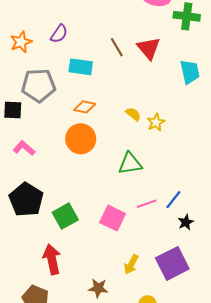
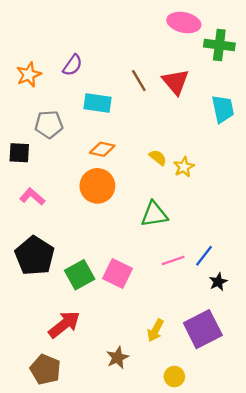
gray pentagon: (38, 85) -> (49, 124), size x0.7
pink square: (113, 218) -> (118, 274), moved
red arrow: (52, 259) -> (64, 324), turned 64
brown star: (98, 288) -> (118, 358), turned -30

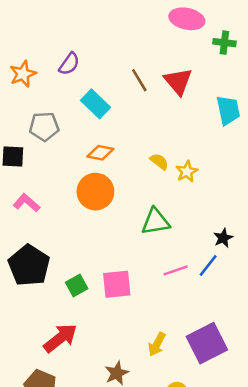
green cross: (219, 45) -> (224, 43), size x0.7
cyan rectangle: (97, 103) -> (95, 104), turned 36
pink square: (118, 274) -> (117, 284), turned -32
green square: (80, 275) -> (77, 285), size x0.7
black star: (218, 282) -> (223, 238), moved

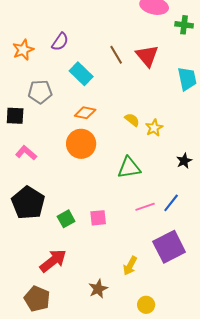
black star: (223, 238) -> (184, 161), moved
pink square: (117, 284) -> (98, 218), size x0.7
purple square: (207, 343) -> (169, 247), moved

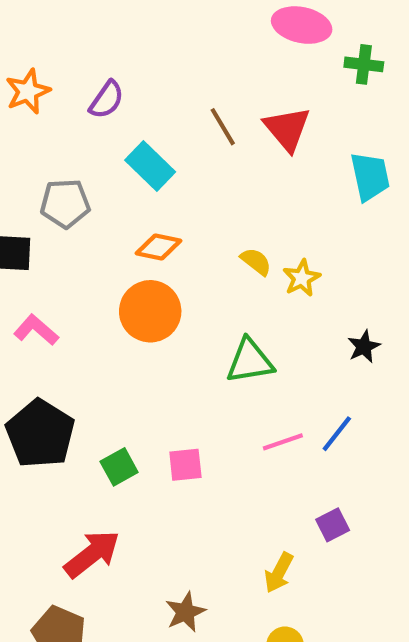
orange star: (23, 50) -> (28, 91), moved
purple square: (169, 247) -> (333, 525), size x0.5
yellow arrow: (130, 266) -> (279, 573), moved

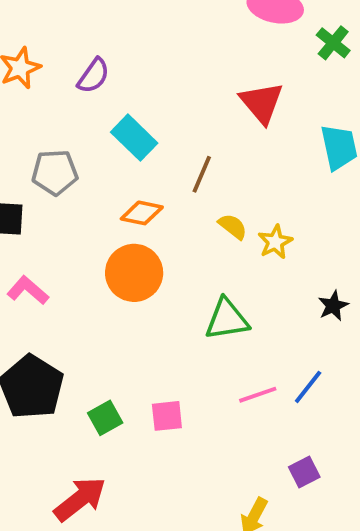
green cross: (364, 64) -> (333, 43), turned 32
brown line: (223, 127) -> (202, 174), moved, turned 54

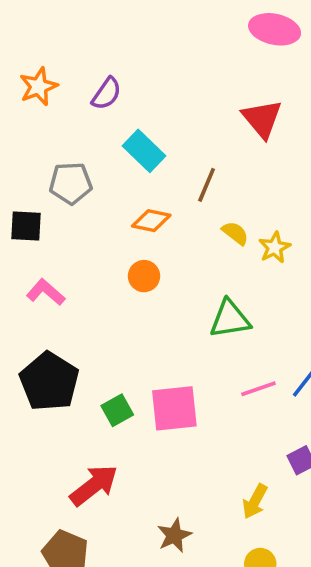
orange circle: (134, 273) -> (144, 276), size x0.6
pink square: (167, 416) -> (174, 408), size x1.6

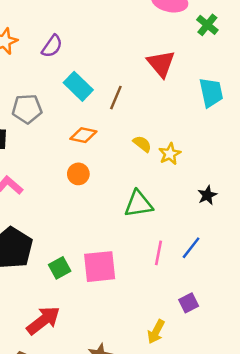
brown line: (207, 185) -> (116, 98), moved
pink line: (258, 389) -> (158, 253), turned -60

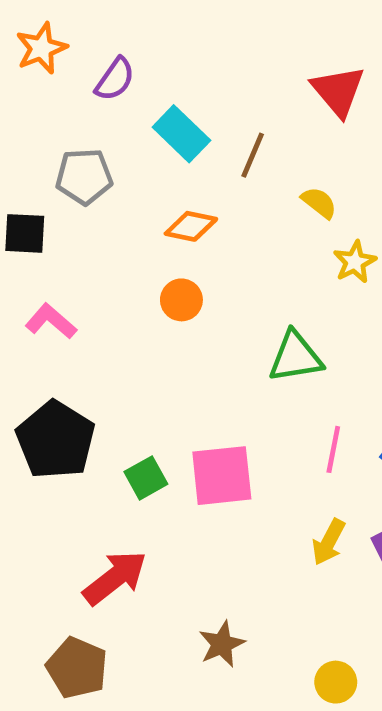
purple semicircle: (52, 46) -> (115, 79), moved
yellow semicircle: (142, 144) -> (319, 203), moved
yellow arrow: (156, 332) -> (329, 542), moved

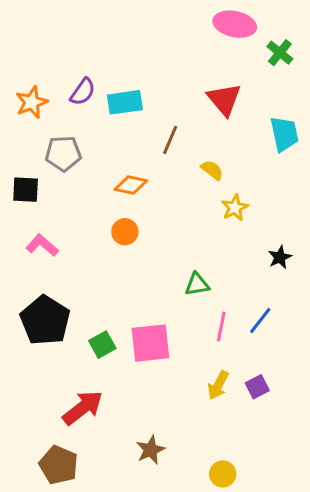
orange star: (41, 48) -> (32, 102), moved
cyan rectangle: (181, 134) -> (125, 102), moved, turned -52
green triangle: (295, 357) -> (197, 284), moved, size x0.7

